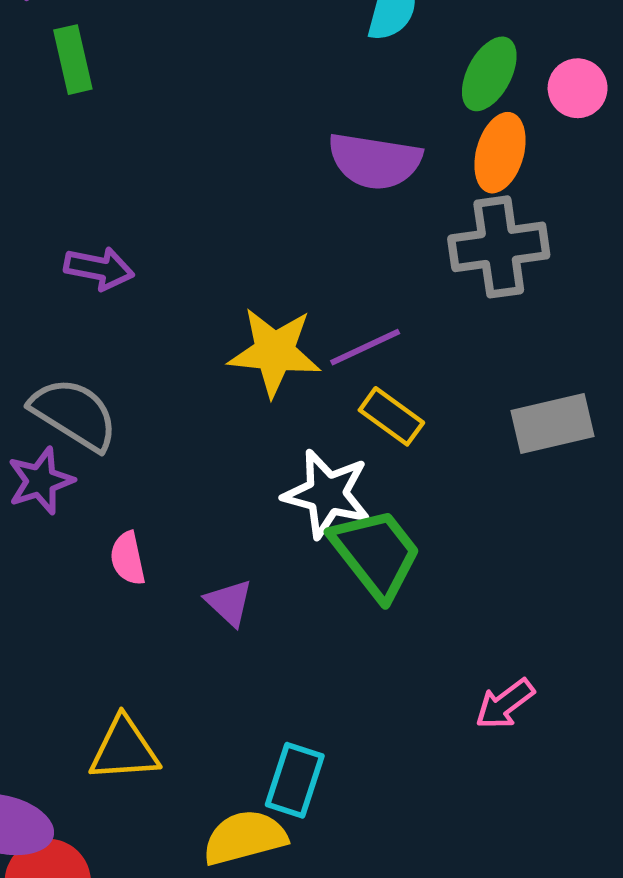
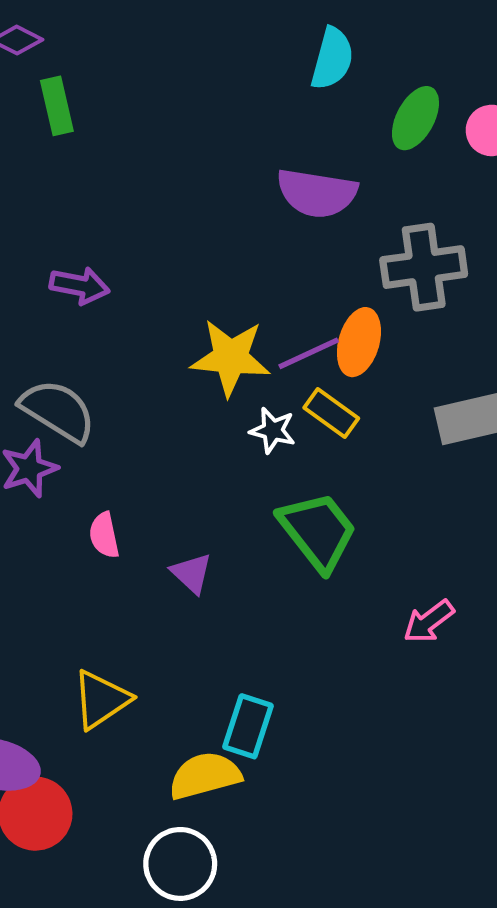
orange ellipse: (500, 153) -> (359, 342), moved
white star: (327, 494) -> (273, 430), moved, size x0.6
pink arrow: (505, 704) -> (429, 622), moved
yellow triangle: (124, 749) -> (101, 700), turned -30

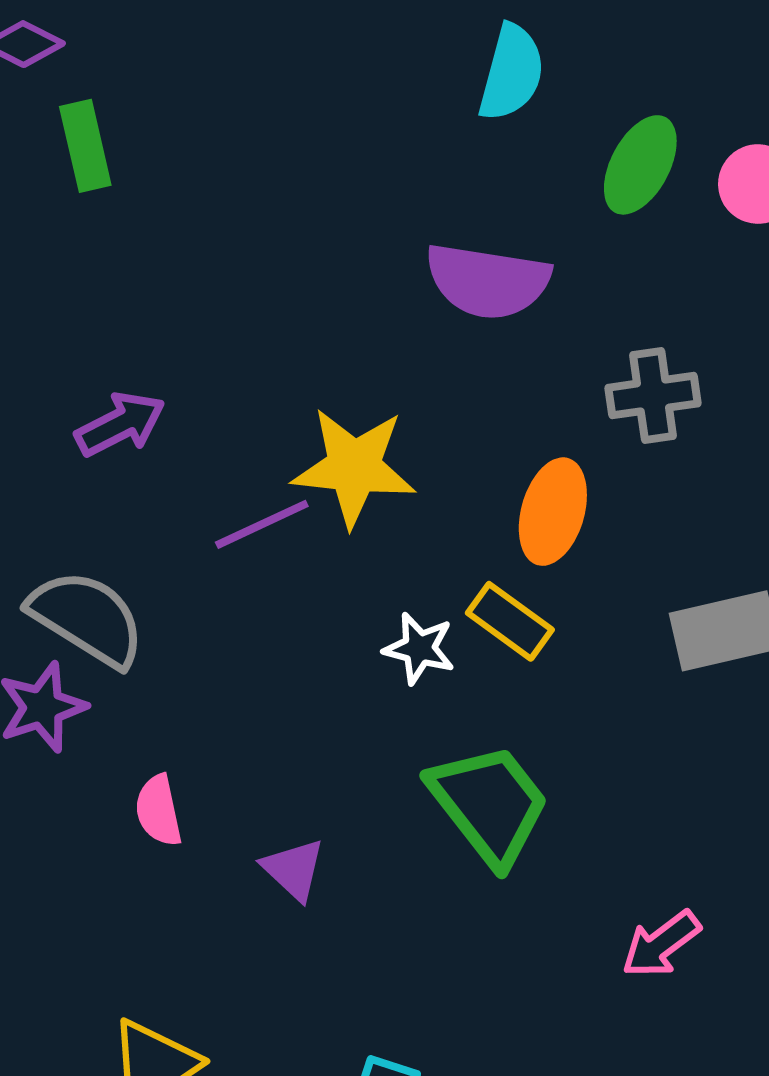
gray cross: (424, 267) -> (653, 396), size x0.7
purple arrow: (80, 286) -> (120, 424), turned -38
purple line: (309, 353) -> (262, 524), moved
yellow star: (231, 357) -> (354, 467), moved

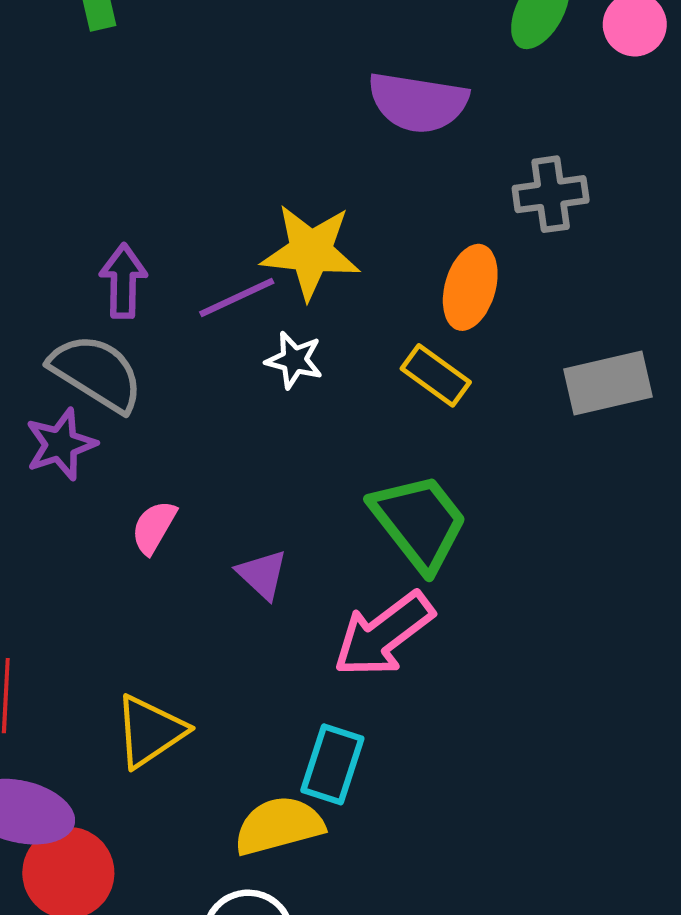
purple arrow: (120, 424) -> (123, 281), moved, turned -62
white star: (419, 648) -> (294, 360), moved
pink semicircle: (158, 811) -> (154, 527), turned 42
pink arrow: (661, 944) -> (383, 634), moved, size x1.6

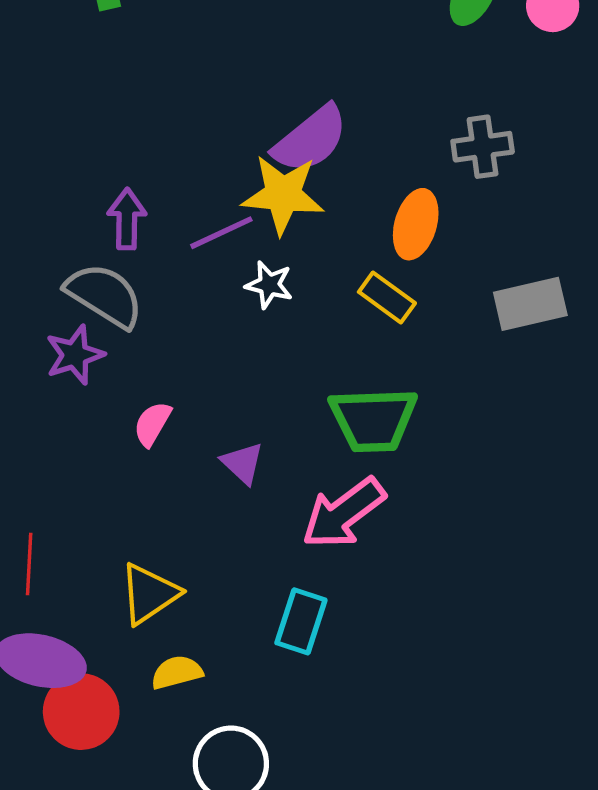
purple semicircle: (418, 102) -> (311, 139), moved, turned -48
green trapezoid: (419, 522) -> (373, 420), turned 126
yellow semicircle: (279, 826) -> (177, 672), moved, size x0.7

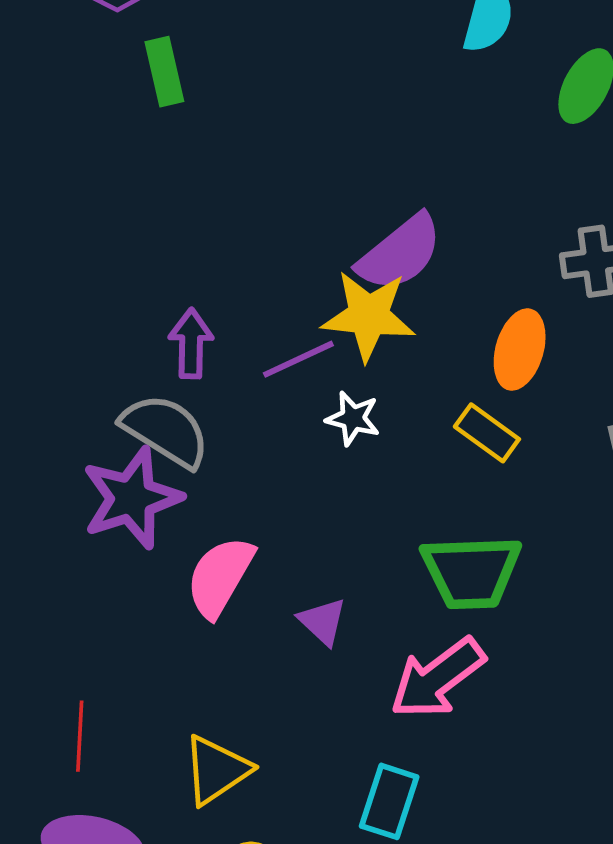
purple star: (75, 355) -> (132, 498), size x1.5
pink semicircle: (152, 424) -> (220, 577), size x1.6

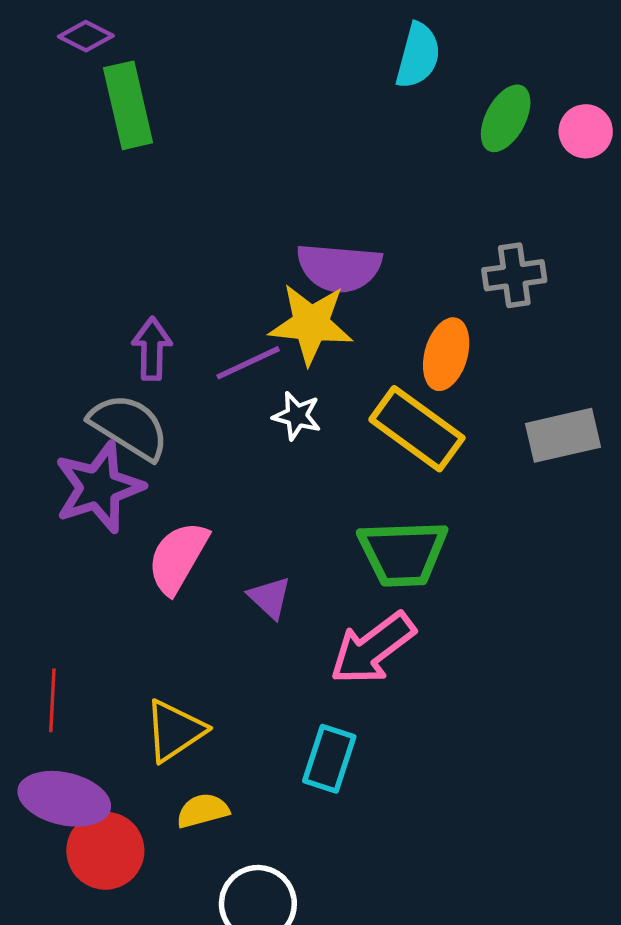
green rectangle: (164, 72) -> (128, 105), size x1.4
purple semicircle: (400, 253) -> (339, 268), turned 44
yellow rectangle: (487, 433) -> (417, 429), size x1.6

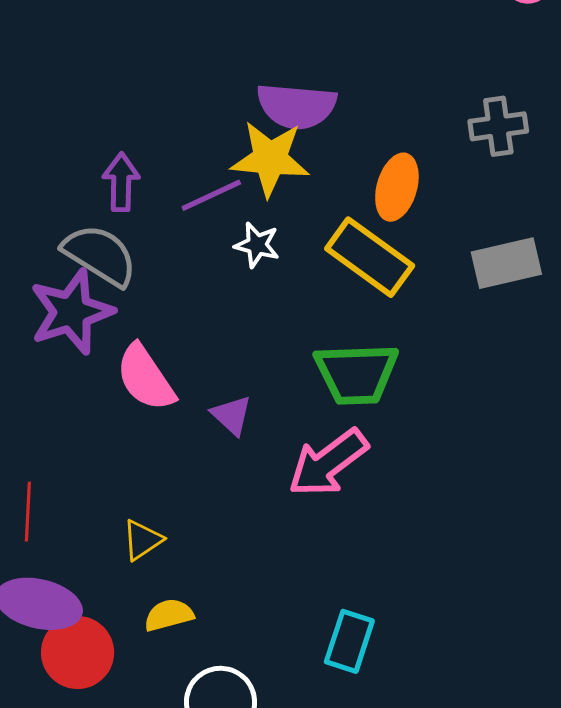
gray cross: (514, 275) -> (498, 126), moved
pink semicircle: (178, 558) -> (145, 378), turned -64
yellow triangle: (175, 731) -> (142, 540), size x0.7
cyan rectangle: (329, 759) -> (349, 641), moved

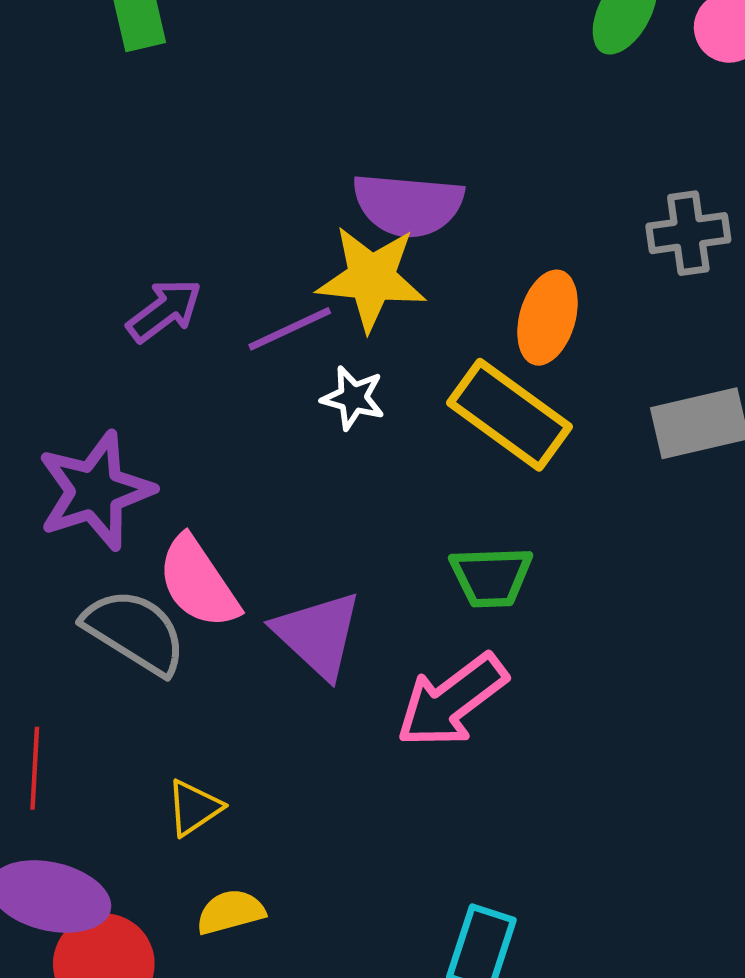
purple arrow: (121, 182) -> (164, 311), turned 52
gray semicircle: (100, 255) -> (135, 632), moved
green trapezoid: (356, 374) -> (491, 577), size x0.7
purple triangle: (232, 415) -> (318, 634), size x1.6

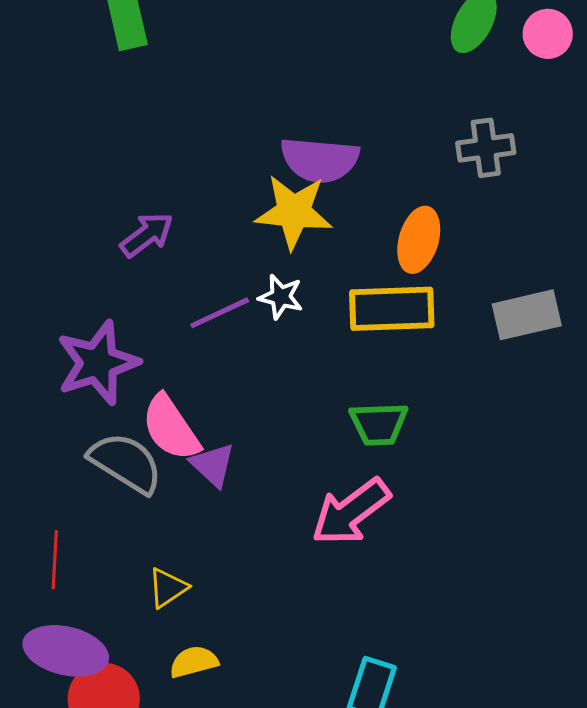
gray cross: (688, 233) -> (486, 148), moved
purple line: (290, 329) -> (220, 313), moved
yellow rectangle: (509, 415) -> (392, 309), turned -38
purple triangle: (318, 634) -> (213, 465), moved, size x0.7

